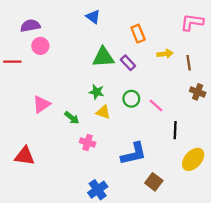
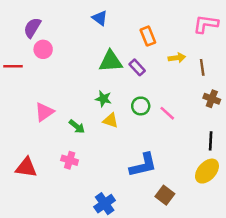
purple semicircle: (30, 26) -> (32, 28), turned -48
black line: (175, 130) -> (211, 141), moved
pink cross: (88, 142) -> (70, 160), moved

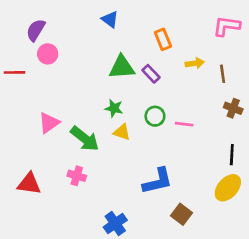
pink line: (167, 113) -> (184, 124), turned -35
green arrow: (77, 126) -> (85, 139), size x1.6

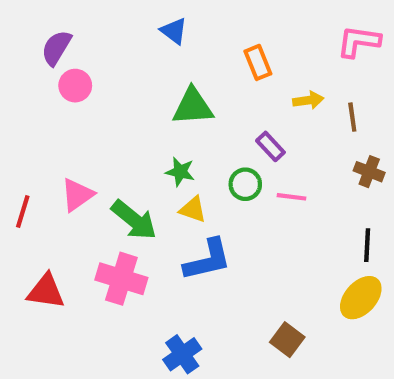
red line: (15, 72) -> (23, 212), moved, turned -72
purple rectangle: (151, 74) -> (270, 146), moved
pink cross: (77, 176) -> (121, 279), size x1.6
blue L-shape: (158, 181) -> (207, 260), moved

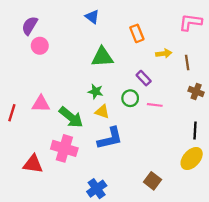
pink triangle: (77, 195) -> (41, 104), turned 36
red triangle: (46, 291) -> (33, 164), moved

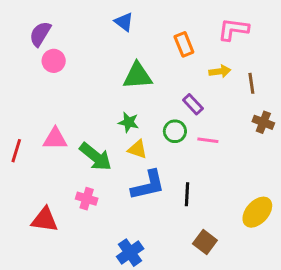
pink L-shape: (190, 22) -> (233, 29), moved
black line: (195, 131) -> (187, 194), moved
pink cross: (64, 148) -> (87, 199), size x0.6

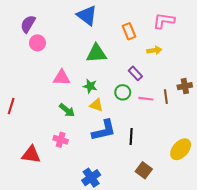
blue triangle: (124, 22) -> (87, 16), size x1.5
brown line: (251, 83) -> (166, 97), moved
brown cross: (263, 122) -> (185, 86), turned -32
pink triangle: (55, 139) -> (62, 78), moved
green arrow: (96, 157) -> (67, 110), size x0.7

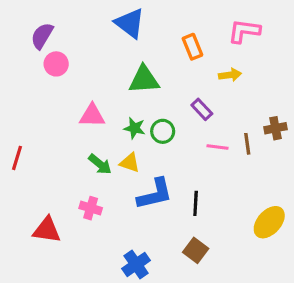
green circle: (123, 92) -> (163, 131), moved
yellow triangle: (96, 105) -> (130, 163), moved
brown square: (144, 170) -> (196, 250), moved

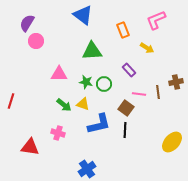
pink L-shape: (244, 31) -> (156, 20), turned -30
yellow arrow: (230, 75) -> (147, 48), turned 40
brown square: (196, 250) -> (126, 108), moved

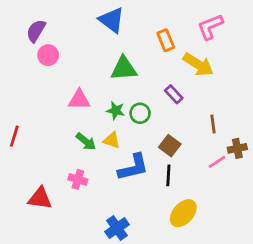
yellow arrow: (147, 48) -> (198, 65), size x1.6
brown cross: (176, 82) -> (237, 148), moved
pink line: (139, 94) -> (217, 162), moved, turned -40
yellow ellipse: (172, 142) -> (183, 213), moved

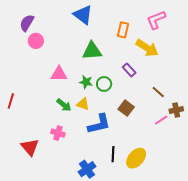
orange rectangle: (166, 40) -> (123, 30), turned 35
brown line: (213, 124) -> (158, 92), turned -40
black line: (168, 175) -> (113, 154), moved
red triangle: (40, 198) -> (30, 147), turned 42

